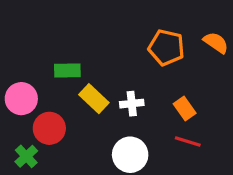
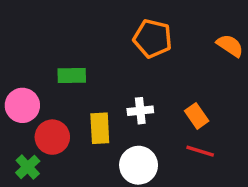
orange pentagon: (166, 48) -> (153, 39), moved
yellow rectangle: (94, 99) -> (100, 128), moved, turned 44

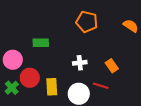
yellow rectangle: (100, 128) -> (52, 87), moved
red line: (200, 151) -> (101, 86), moved
green cross: (28, 167) -> (12, 88), moved

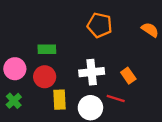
white cross: (80, 63) -> (92, 72), size x1.5
red circle: (30, 78) -> (45, 77), moved

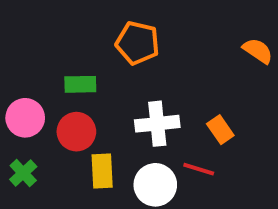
orange pentagon: (100, 25) -> (138, 43), moved

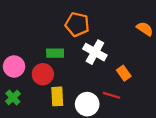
green rectangle: (80, 84) -> (55, 53), moved
white cross: (157, 124) -> (95, 52), moved, turned 35

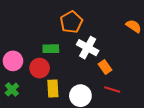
orange pentagon: (77, 24) -> (71, 22), turned 30
orange rectangle: (124, 73) -> (105, 67), moved
red line: (112, 95) -> (112, 90), moved

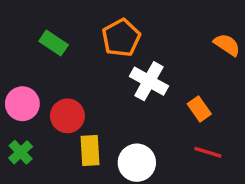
green rectangle: (51, 49) -> (54, 43), moved, turned 35
orange rectangle: (105, 67) -> (199, 109), moved
red line: (112, 90) -> (208, 152), moved

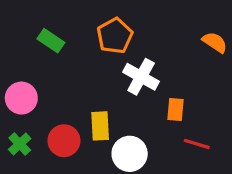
orange rectangle: (199, 109) -> (175, 110), moved, turned 40
red circle: (67, 116) -> (64, 141), moved
yellow rectangle: (90, 151) -> (100, 126), moved

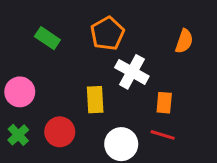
orange semicircle: (215, 42) -> (184, 41), moved, turned 75
yellow rectangle: (100, 126) -> (95, 100), moved
red line: (197, 144) -> (163, 135), moved

